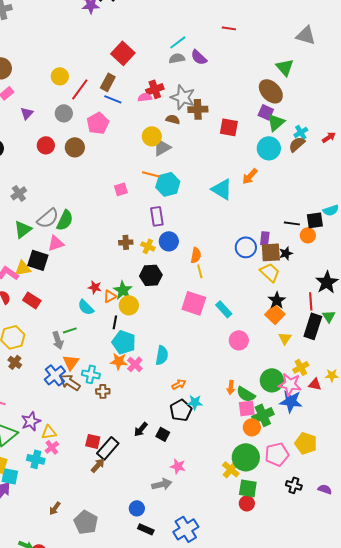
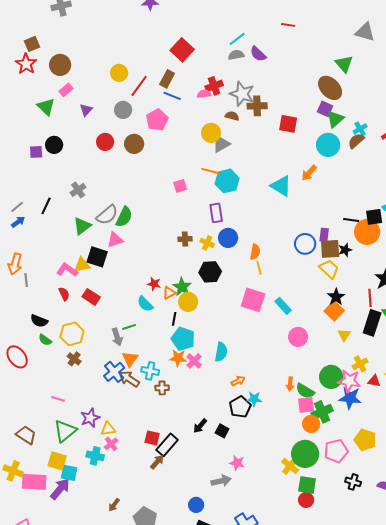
orange circle: (308, 235) -> (367, 232), size x1.6

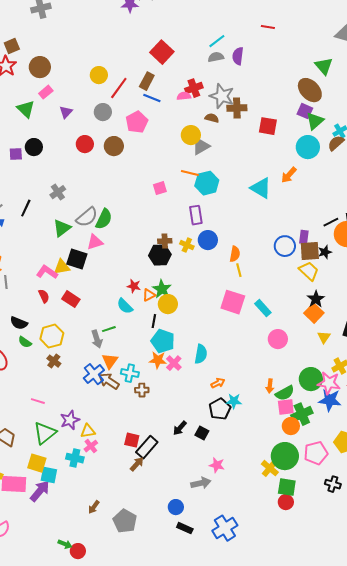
purple semicircle: (258, 54) -> (238, 56), turned 54
black line: (351, 220) -> (331, 222), turned -35
black hexagon: (210, 272) -> (160, 255), moved
green semicircle: (305, 391) -> (285, 393), turned -60

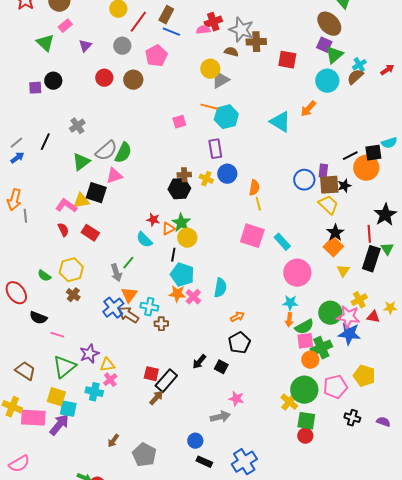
black semicircle: (19, 323) -> (38, 318), moved
green line: (109, 329) -> (128, 263), turned -32
pink circle: (278, 339) -> (297, 273), size x1.4
cyan star: (234, 401) -> (290, 303), moved

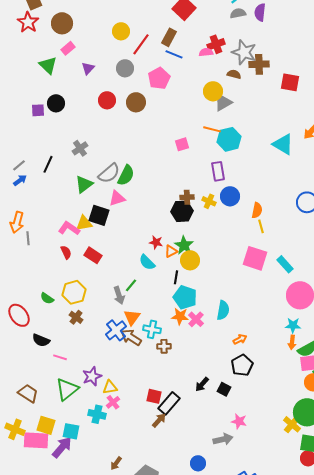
yellow square: (56, 397) -> (46, 425), moved

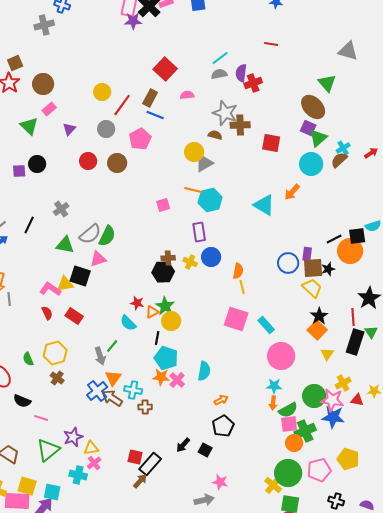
red cross: (216, 44) -> (253, 83), moved
pink semicircle: (206, 52) -> (187, 95), moved
green triangle: (84, 184) -> (65, 245), turned 48
green semicircle: (47, 298) -> (28, 359), turned 32

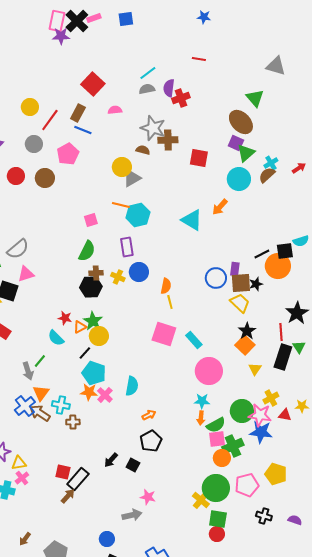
green semicircle: (107, 236) -> (87, 251), moved
black line: (157, 338) -> (85, 353), turned 32

